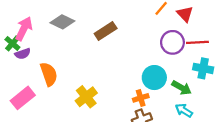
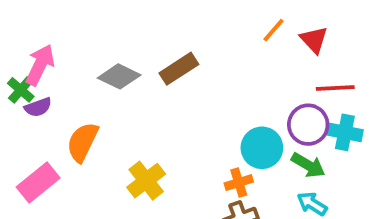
gray diamond: (62, 22) -> (119, 76), moved
purple circle: (172, 42) -> (308, 125), moved
orange semicircle: (49, 74) -> (82, 142), turned -135

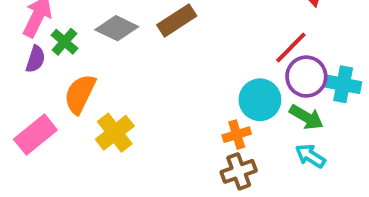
red line: (335, 88) -> (291, 48), moved, turned -42
green cross: (21, 90) -> (64, 42), moved
purple semicircle: (38, 107) -> (35, 59), turned -52
yellow cross: (146, 181) -> (115, 133), moved

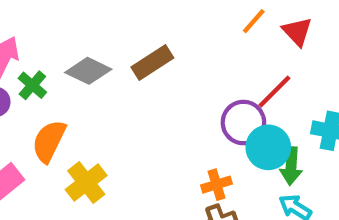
purple circle: (306, 77) -> (243, 123), moved
cyan circle: (260, 100) -> (268, 147), moved
green arrow: (306, 117) -> (291, 166), turned 64

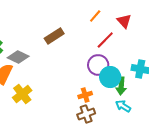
orange line: (254, 21) -> (95, 16), moved
gray diamond: (88, 71) -> (18, 57), moved
red line: (274, 91) -> (105, 40), moved

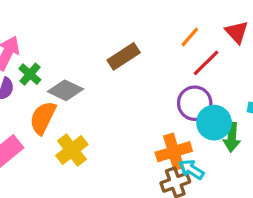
orange line: (95, 16) -> (190, 37), moved
orange cross: (85, 95) -> (174, 152), size x1.5
cyan arrow: (123, 106) -> (191, 169), moved

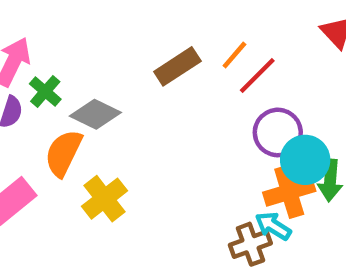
orange line: (190, 37) -> (234, 55), moved
red line: (206, 63) -> (257, 75), moved
orange cross: (174, 152) -> (289, 192), moved

